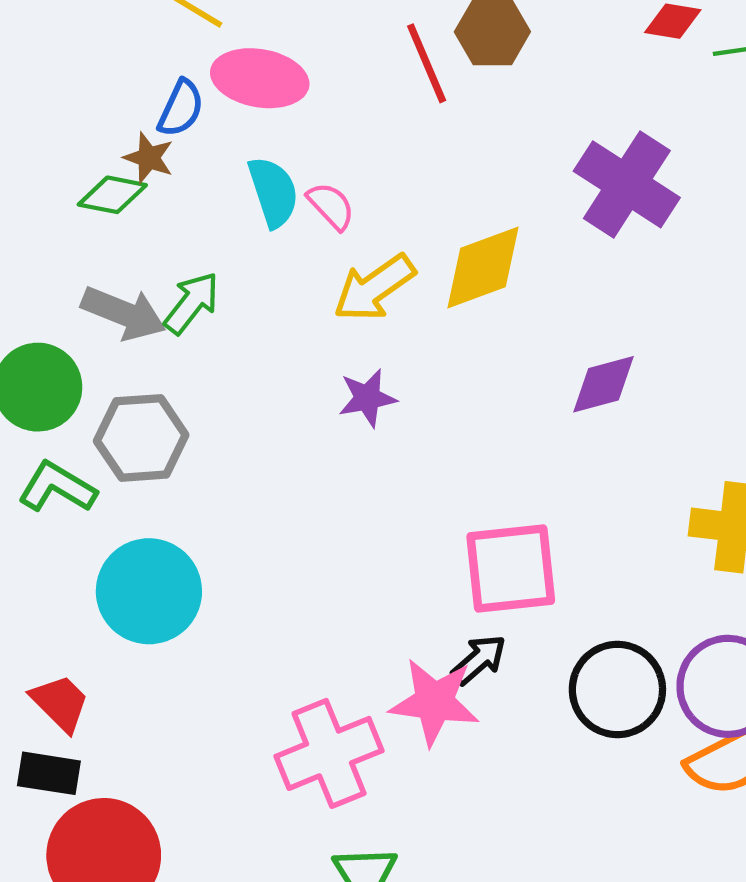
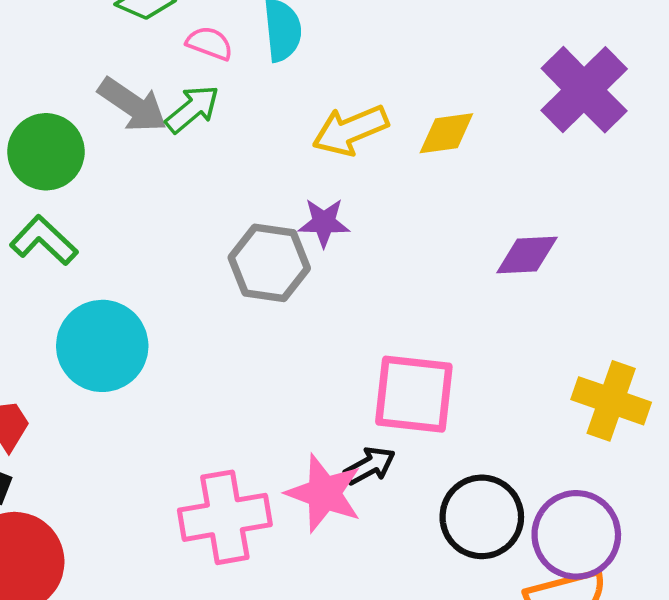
pink semicircle: (331, 206) -> (210, 43), moved, turned -39
yellow diamond: (483, 268) -> (446, 133), size x0.7
gray hexagon: (141, 438) -> (269, 263), moved

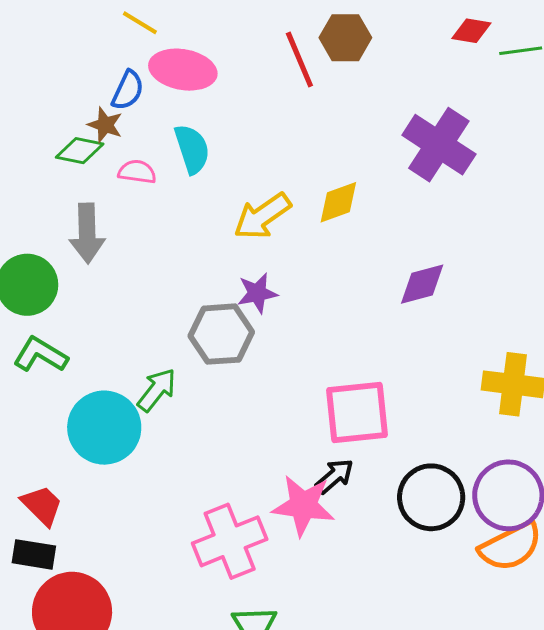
gray arrow: (133, 105) -> (87, 233), turned 66
green arrow: (192, 109) -> (157, 390), moved

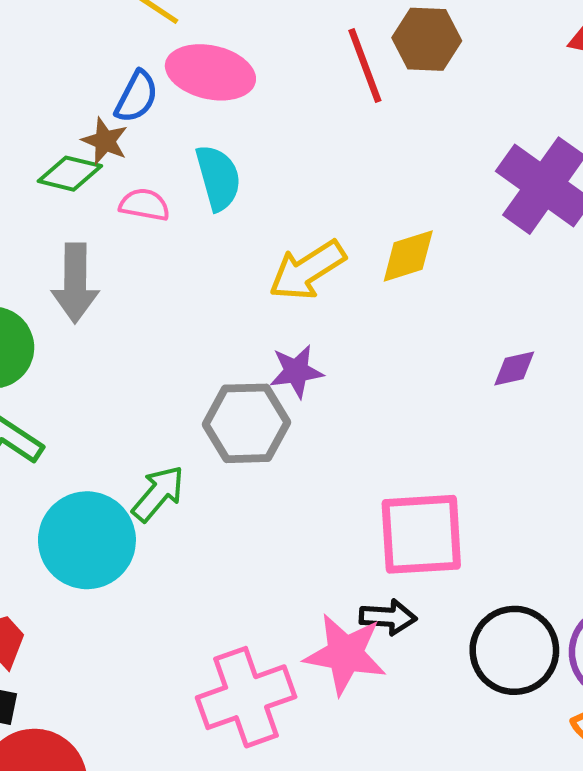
purple diamond: (422, 284) -> (514, 369), size x0.7
black arrow: (334, 476) -> (388, 617), turned 42

